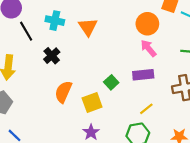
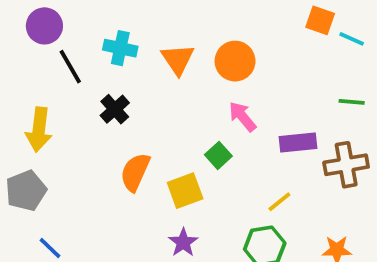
orange circle: (147, 24) -> (235, 61), moved
pink arrow: (148, 48) -> (242, 117), moved
purple rectangle: (143, 75) -> (298, 143), moved

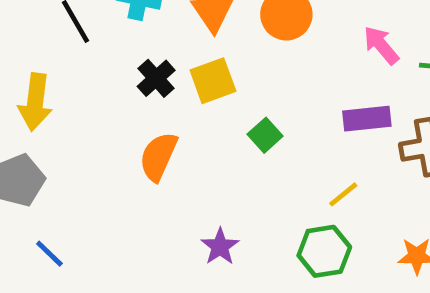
black cross: (115, 109) -> (156, 78), moved
pink arrow: (242, 117) -> (381, 45), moved
yellow square: (185, 191) -> (213, 81), moved

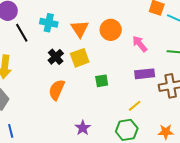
pink arrow: (381, 45) -> (140, 44), moved
green square: (265, 135) -> (102, 81), turned 32
blue line: (49, 254) -> (11, 131), turned 32

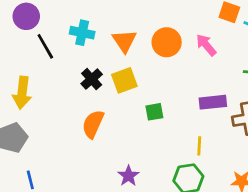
pink arrow: (140, 44) -> (206, 45), moved
yellow line: (135, 106) -> (199, 146), turned -48

